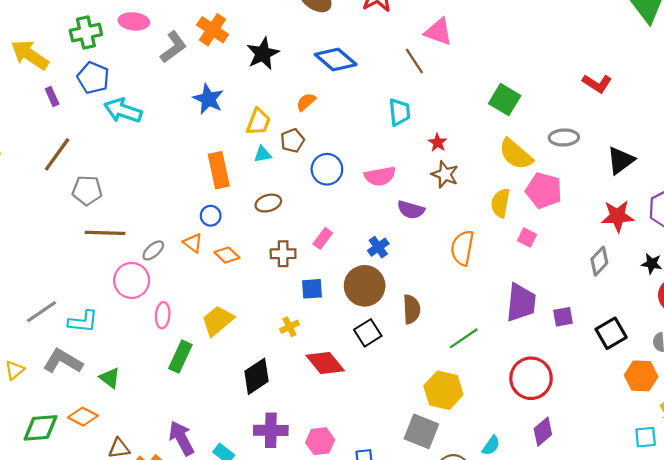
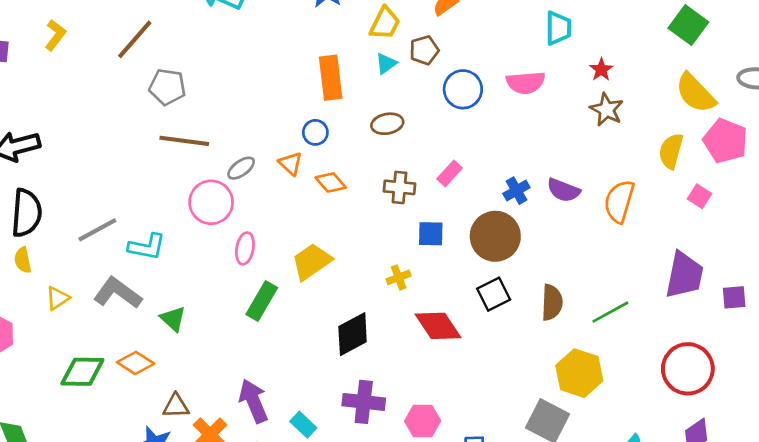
cyan triangle: (263, 154) -> (386, 63), turned -30
pink semicircle: (380, 176) -> (526, 83), moved
purple semicircle: (411, 210) -> (563, 190), moved
brown semicircle: (411, 309) -> (552, 302), moved

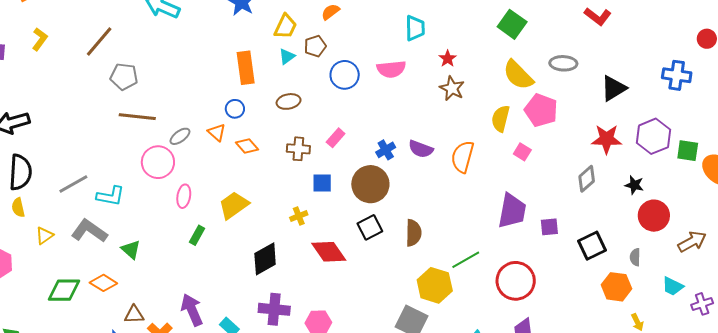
green rectangle: (262, 301) -> (197, 235), size x0.7
green line: (610, 312) -> (466, 260), moved

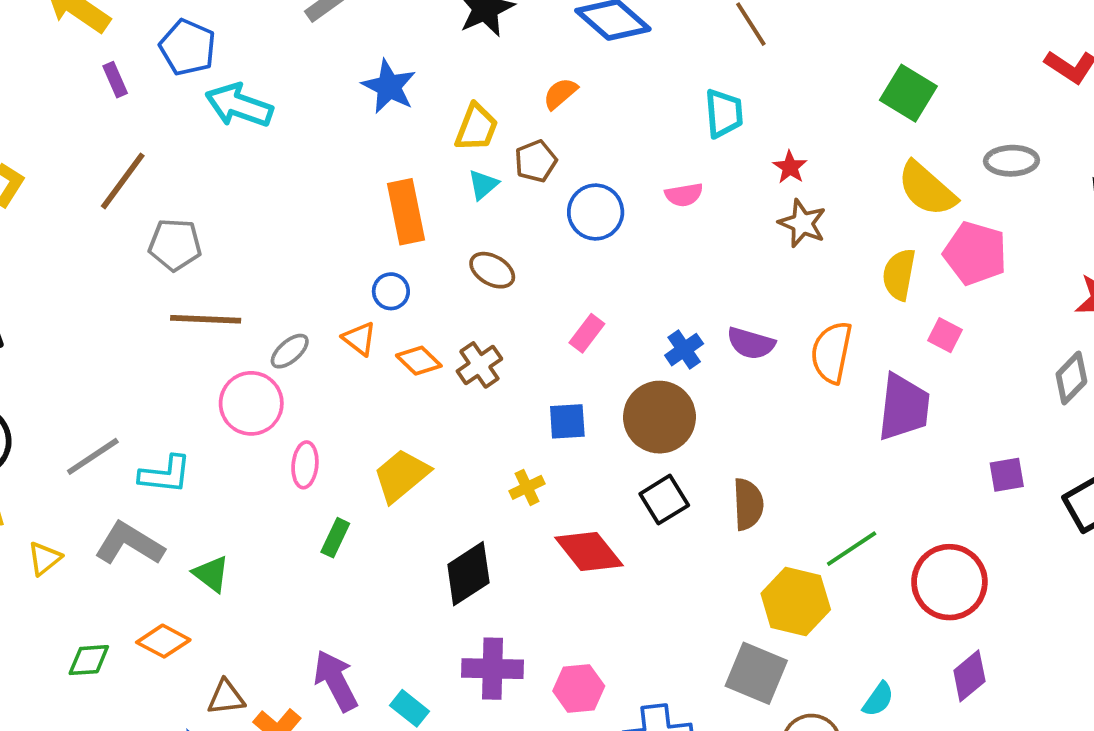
pink semicircle: (391, 69) -> (684, 195), size x0.7
brown ellipse: (289, 101) -> (492, 270), turned 45
brown cross: (298, 149) -> (479, 365), moved, turned -35
purple trapezoid: (512, 211) -> (904, 407), moved
green diamond: (64, 290) -> (89, 660), size x0.7

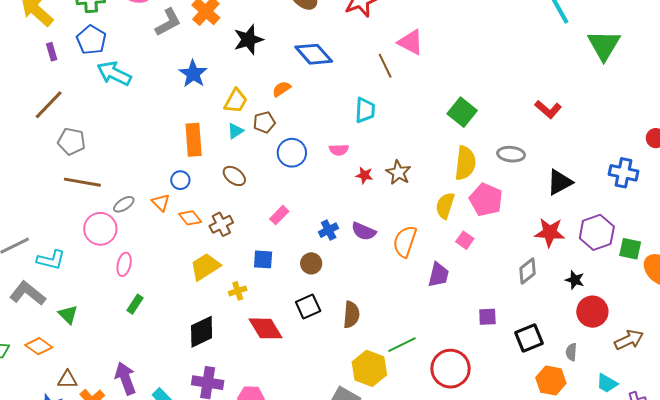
red star: (790, 167) -> (364, 175), moved, turned -30
yellow semicircle: (927, 189) -> (465, 163), turned -132
purple trapezoid: (904, 407) -> (439, 275), size x0.7
brown circle: (659, 417) -> (311, 263), size x0.6
yellow trapezoid: (401, 475) -> (205, 267), moved

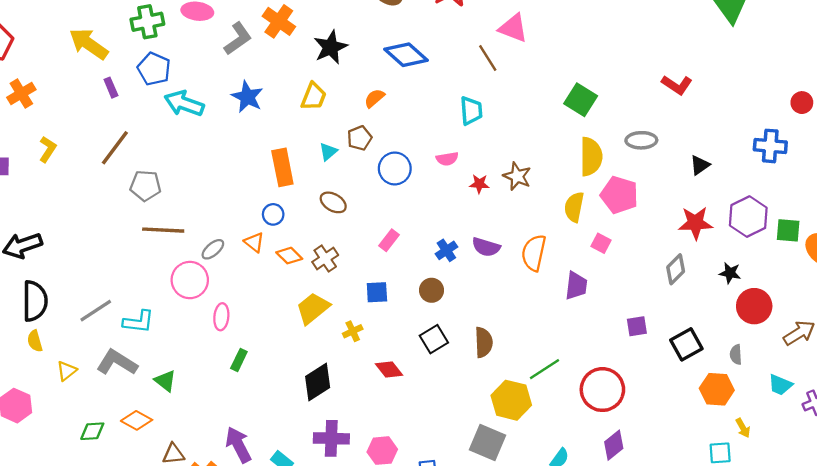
blue star: (193, 74) -> (247, 97), moved
yellow trapezoid: (236, 101) -> (314, 97), moved
black triangle: (560, 182) -> (700, 165), size x0.7
red diamond: (266, 328) -> (389, 370), size x0.7

